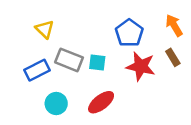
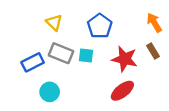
yellow triangle: (45, 29) -> (54, 23), moved
blue pentagon: (129, 33) -> (100, 26), moved
red ellipse: (101, 102) -> (122, 91), moved

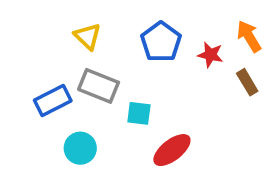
cyan square: (86, 56) -> (139, 113), moved
red star: (125, 59) -> (210, 55), moved, size x0.6
red ellipse: (122, 91) -> (172, 150), moved

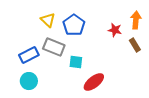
orange arrow: (249, 36) -> (136, 20), turned 36
blue pentagon: (161, 42) -> (74, 25), moved
cyan circle: (80, 148) -> (29, 81), moved

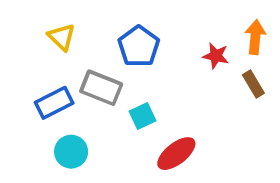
yellow triangle: (48, 20) -> (62, 37), moved
cyan square: (76, 62) -> (143, 116), turned -32
cyan circle: (29, 81) -> (71, 152), moved

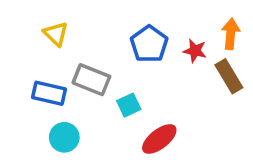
blue pentagon: (139, 46) -> (149, 44), moved
brown rectangle: (253, 84) -> (229, 76), size x1.4
blue rectangle: (54, 103) -> (49, 93), turned 40

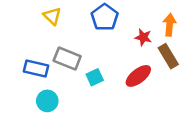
yellow triangle: (56, 34) -> (52, 16), moved
blue pentagon: (149, 44) -> (105, 17), moved
red ellipse: (159, 139) -> (138, 76), moved

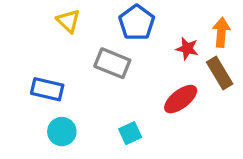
gray rectangle: (67, 59) -> (112, 63), moved
cyan square: (95, 77) -> (130, 133), moved

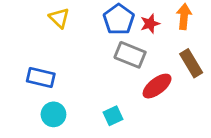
orange arrow: (221, 32) -> (184, 17), moved
red star: (187, 49) -> (150, 24), moved, turned -30
gray rectangle: (112, 63) -> (130, 55), moved

